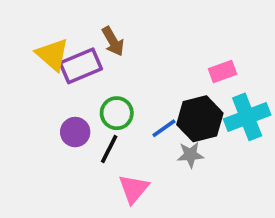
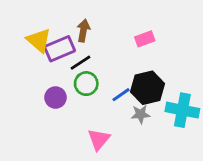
brown arrow: (113, 41) -> (83, 31), turned -140
pink rectangle: (223, 72) -> (145, 39), moved
cyan cross: (247, 117) -> (182, 110), moved, turned 32
black line: (109, 149) -> (81, 63), moved, turned 30

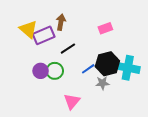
black line: (81, 63) -> (68, 49), moved
green circle: (86, 84) -> (55, 71), moved
cyan cross: (182, 110) -> (128, 68), moved

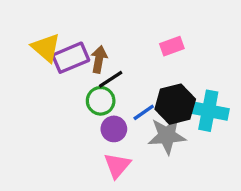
brown arrow: (61, 22) -> (99, 59), moved
purple circle: (41, 71) -> (114, 129), moved
green circle: (55, 71) -> (101, 101), moved
gray star: (102, 83) -> (167, 136), size x1.6

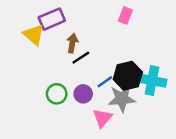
pink rectangle: (172, 46) -> (125, 15), moved, turned -49
purple rectangle: (71, 58) -> (52, 19), moved
green circle: (101, 101) -> (57, 94), moved
pink triangle: (117, 165) -> (102, 118), moved

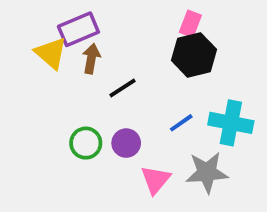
brown arrow: (72, 43) -> (91, 59), moved
black hexagon: (128, 76) -> (194, 55), moved
blue line: (105, 82) -> (181, 123), moved
gray star: (122, 99) -> (207, 172), moved

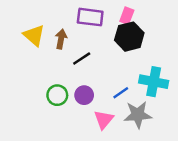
purple rectangle: (78, 29) -> (90, 17), moved, turned 30
blue line: (181, 123) -> (121, 93), moved

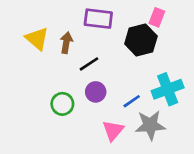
pink rectangle: (127, 16) -> (157, 17), moved
cyan cross: (154, 82) -> (168, 89), turned -32
purple circle: (84, 95) -> (96, 92), moved

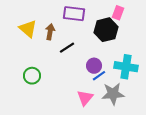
cyan cross: (168, 89) -> (126, 67), turned 30
purple circle: (96, 92) -> (94, 66), moved
green circle: (62, 104) -> (32, 76), moved

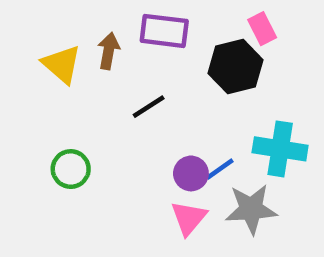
pink rectangle: (118, 13) -> (262, 29), turned -48
brown arrow: (50, 32) -> (109, 51), moved
purple circle: (94, 66) -> (191, 173), moved

